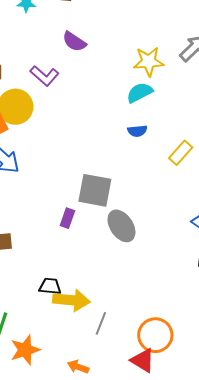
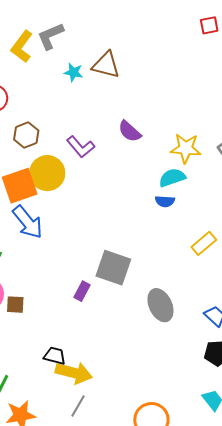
purple semicircle: (74, 42) -> (130, 131), moved
blue semicircle: (137, 131) -> (165, 201), moved
gray ellipse: (121, 226) -> (160, 305), moved
gray line: (101, 323) -> (78, 406), moved

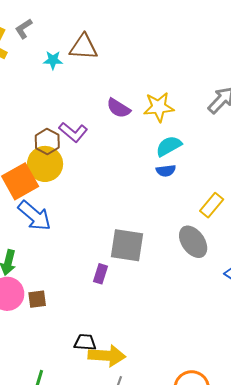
gray L-shape: (50, 36) -> (24, 29), size x0.7
brown hexagon: (26, 135) -> (47, 141), moved
yellow star: (186, 148) -> (159, 107), moved
gray ellipse: (160, 305) -> (193, 242), moved

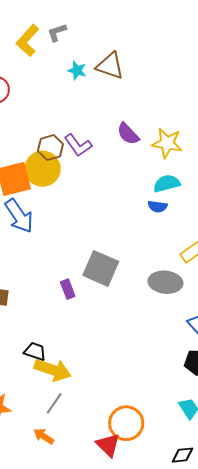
gray ellipse: (193, 242) -> (165, 282), turned -64
purple rectangle: (100, 274) -> (68, 289), turned -54

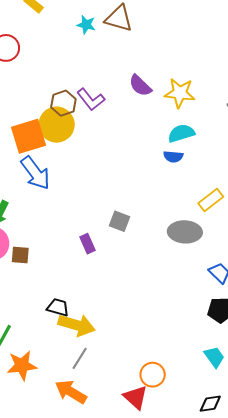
gray square: (101, 268) -> (120, 221), size x0.6
orange circle: (126, 423) -> (153, 375), size x0.7
orange arrow: (44, 436) -> (71, 392), size x1.5

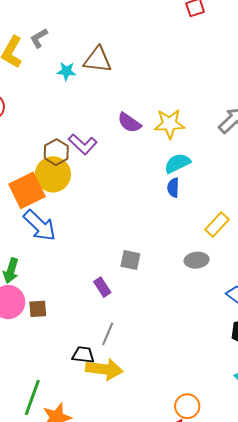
blue semicircle: (173, 157) -> (173, 188), turned 96
gray ellipse: (185, 232) -> (197, 260), size x0.7
gray line: (80, 358) -> (108, 334), moved

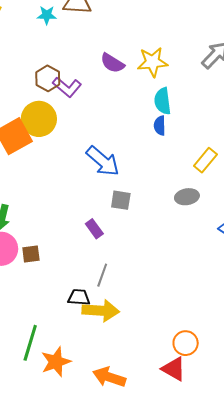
brown hexagon: (56, 152) -> (48, 78), moved
cyan semicircle: (177, 163) -> (163, 101), turned -68
blue arrow: (40, 226) -> (103, 161), moved

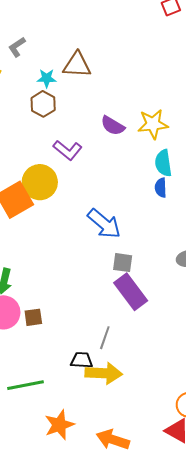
brown hexagon: (48, 78) -> (43, 104), moved
purple rectangle: (94, 229) -> (131, 292), moved, size x1.8
green line: (30, 343) -> (26, 385), moved, turned 63

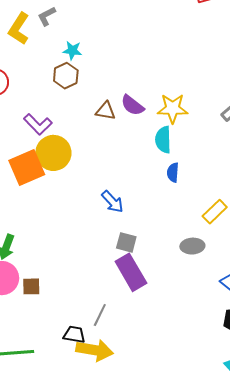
brown triangle: (77, 65) -> (106, 111), moved, size x0.7
purple L-shape: (68, 150) -> (38, 124), moved
cyan semicircle: (163, 163) -> (163, 140), moved
blue arrow: (104, 224) -> (112, 202), size x0.7

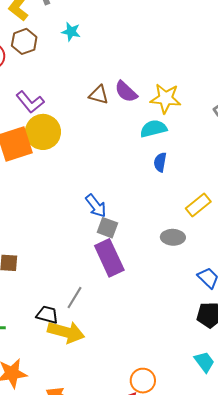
brown hexagon: (66, 76) -> (24, 41), moved
cyan semicircle: (163, 140) -> (153, 129), turned 72
blue arrow: (112, 202) -> (96, 206), moved

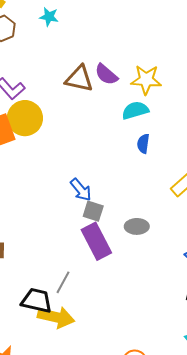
brown triangle: (99, 95) -> (79, 79), size x1.4
gray ellipse: (173, 237) -> (137, 226), moved
black trapezoid: (47, 315) -> (37, 301), size x1.4

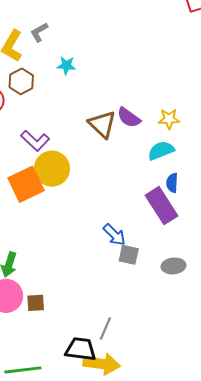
brown triangle: (79, 79) -> (102, 124), turned 36
yellow star: (146, 80) -> (169, 119), size x0.7
purple rectangle: (96, 241) -> (162, 206), moved

